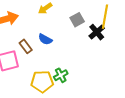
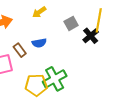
blue semicircle: (45, 39) -> (39, 43), turned -40
green cross: (61, 75) -> (55, 79), size x1.6

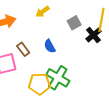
blue semicircle: (39, 43) -> (50, 46), moved, turned 72
green cross: (55, 79) -> (58, 78), turned -30

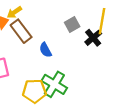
yellow arrow: (43, 12) -> (14, 12), moved
brown rectangle: (23, 49) -> (21, 31), moved, size x1.5

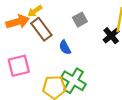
gray square: (72, 24) -> (80, 20), moved

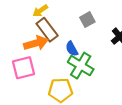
orange arrow: (18, 22) -> (36, 43), moved
green cross: (74, 81) -> (81, 66), moved

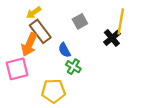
orange arrow: (36, 43) -> (29, 45), turned 130
green cross: (81, 66) -> (73, 67), size x0.6

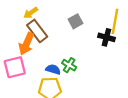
black cross: (112, 38) -> (106, 37), turned -35
blue semicircle: (64, 50) -> (53, 69), moved, turned 136

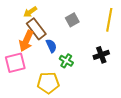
black cross: (106, 37) -> (101, 55), moved, turned -35
blue semicircle: (53, 69) -> (51, 46), moved, turned 48

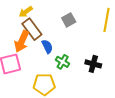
black cross: (101, 55) -> (93, 64), moved, turned 35

